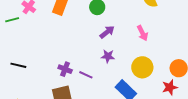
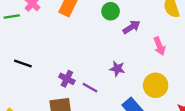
purple arrow: (107, 32) -> (132, 27), moved
black line: (18, 65) -> (23, 63), moved

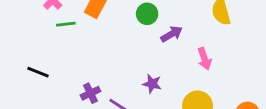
green line: (12, 16) -> (66, 24), moved
purple cross: (67, 79) -> (90, 93), turned 35

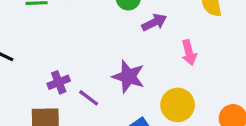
purple star: (152, 84) -> (128, 77), size x1.5

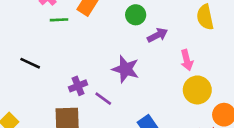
purple star: (128, 77) -> (126, 69), moved
yellow circle: (178, 105) -> (197, 90), moved

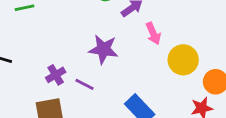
pink arrow: (187, 60) -> (153, 33), moved

